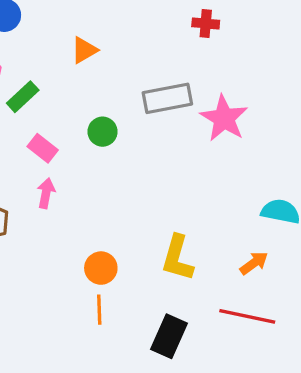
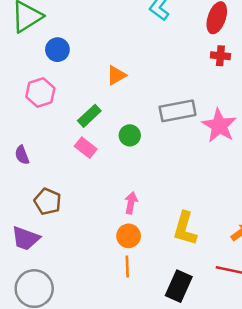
red cross: (206, 24) -> (220, 56), moved
green rectangle: (23, 97) -> (89, 116), moved
pink arrow: (46, 193) -> (131, 203), moved

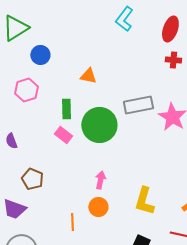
orange triangle: (116, 75) -> (88, 76), turned 42
green rectangle: (89, 116) -> (66, 109), turned -48
green circle: (130, 135) -> (99, 125), size x2.0
orange line: (127, 267) -> (72, 222), moved

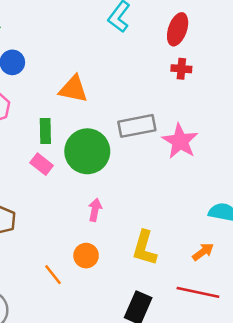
orange triangle: (88, 76) -> (73, 89), size x1.4
pink arrow: (100, 180) -> (95, 210), moved
orange line: (72, 222) -> (53, 275), turned -36

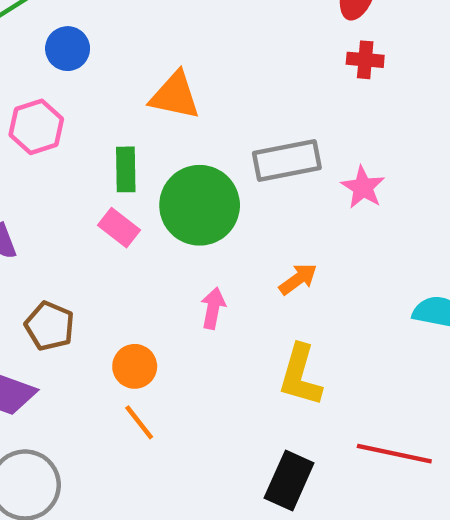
pink star: (180, 141) -> (363, 187), size x0.7
orange arrow: (203, 252) -> (298, 279), moved
orange circle: (86, 256) -> (135, 366), moved

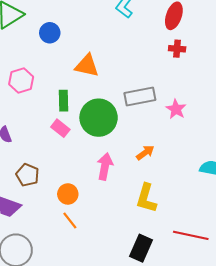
blue circle: (68, 49) -> (50, 33), moved
pink arrow: (213, 308) -> (105, 166), size x1.4

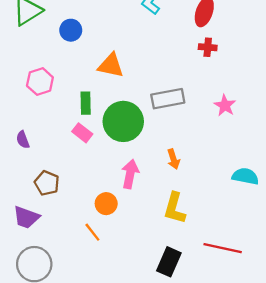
pink star: (176, 109) -> (225, 105), moved
orange arrow: (145, 153) -> (173, 159), turned 108
orange circle: (68, 194) -> (106, 204), moved

